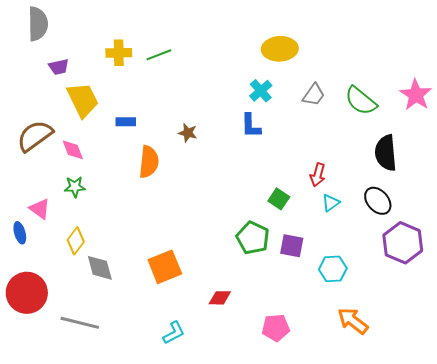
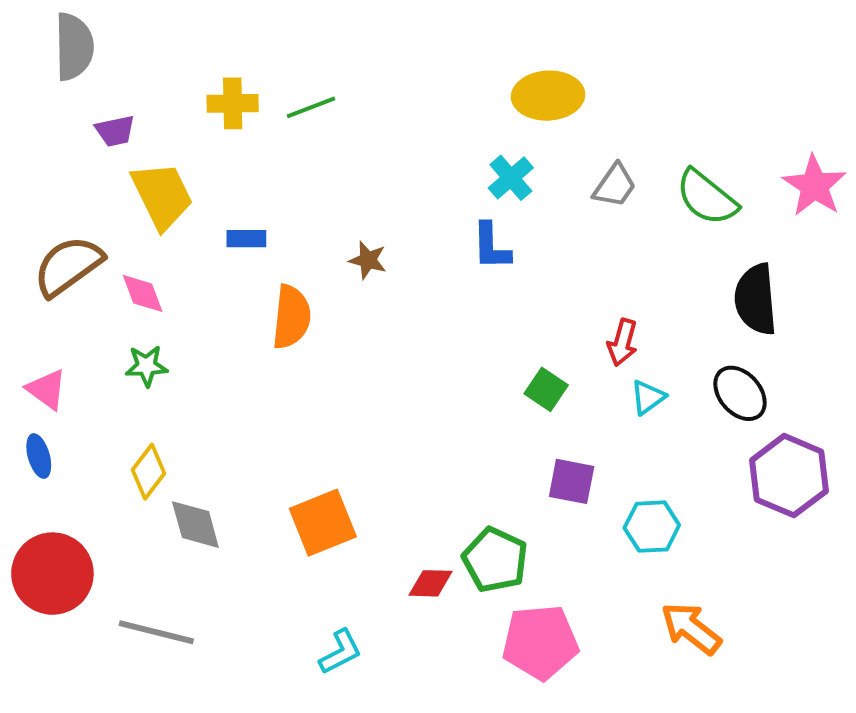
pink triangle: (40, 209) -> (47, 389), moved
green pentagon: (253, 238) -> (495, 560), moved
pink pentagon: (276, 328) -> (540, 642), size x1.4

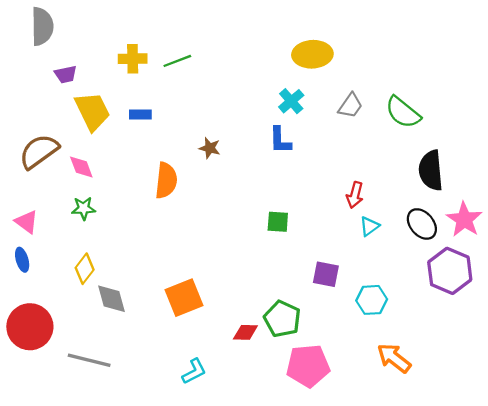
pink star: (814, 186) -> (464, 220), moved
blue rectangle: (246, 239) -> (140, 115), moved
green square: (546, 389) -> (278, 222), moved, turned -30

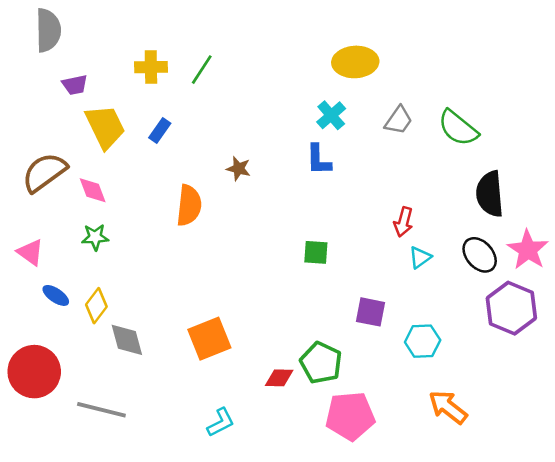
green line: (177, 61) -> (202, 70), turned -36
blue rectangle: (140, 115) -> (160, 130), turned -55
blue ellipse: (22, 260) -> (56, 295), moved, turned -40

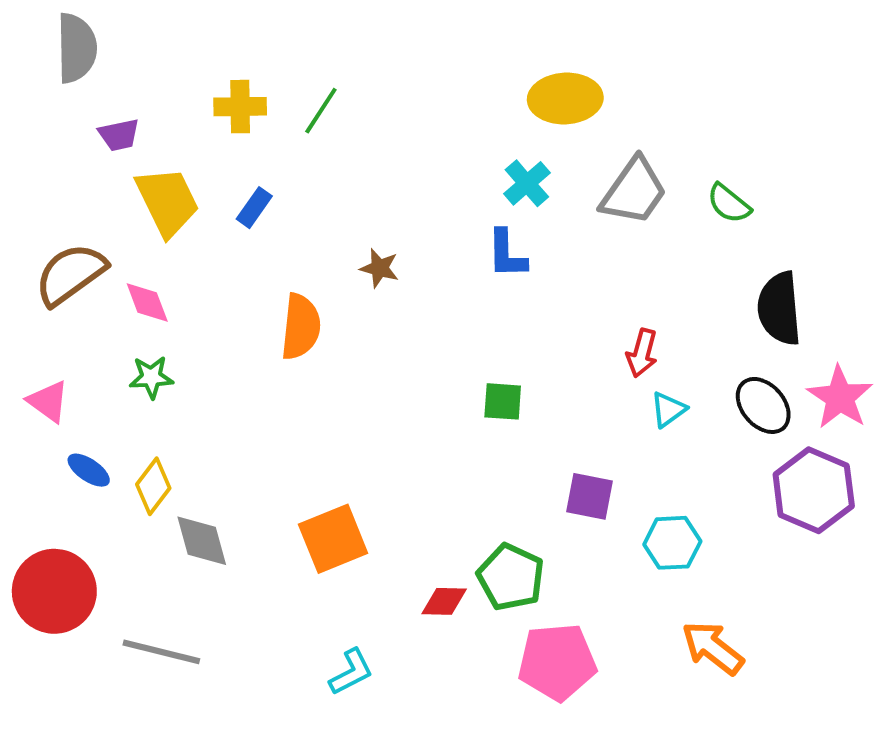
gray trapezoid: (398, 120) -> (634, 191), size x1.5
green semicircle: (458, 128) -> (729, 204), size x0.7

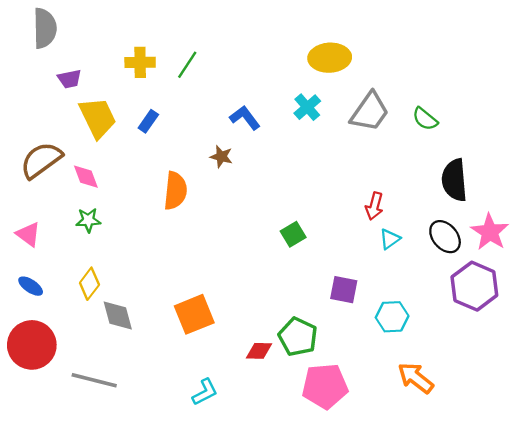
blue L-shape: (507, 254) -> (245, 118), moved, turned 144
green square: (503, 401) -> (293, 234), turned -35
blue ellipse: (89, 470) -> (31, 286), moved

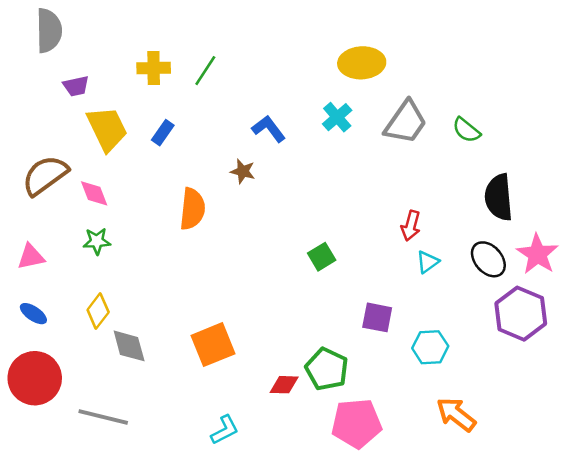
pink triangle: (28, 234) -> (31, 257), turned -48

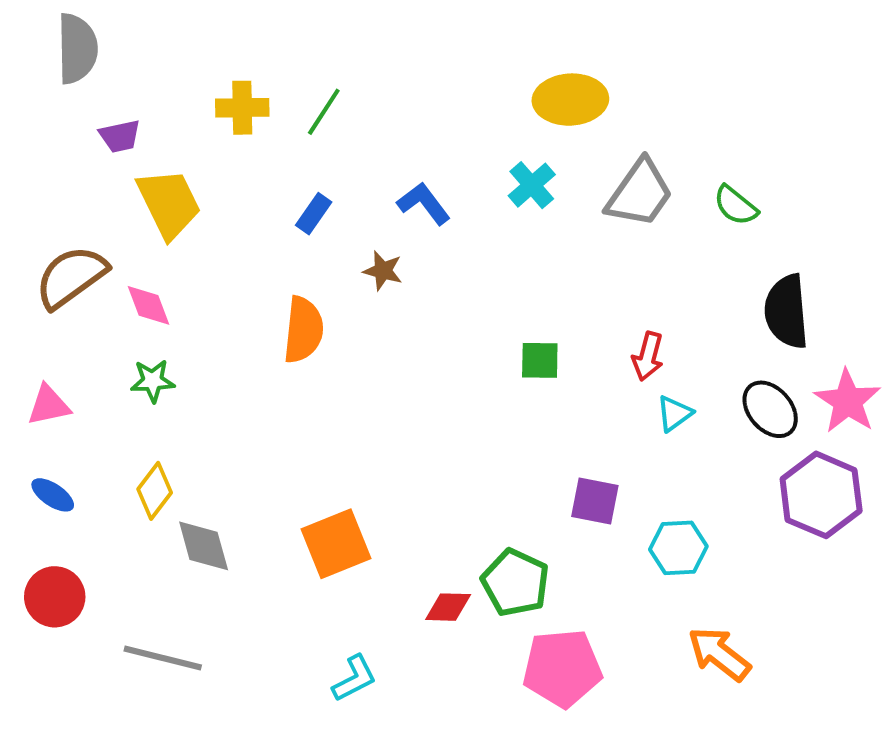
blue rectangle: (163, 133) -> (314, 214), moved
green square: (322, 257) -> (540, 360), moved, turned 32
red circle: (35, 378) -> (55, 597), size x0.7

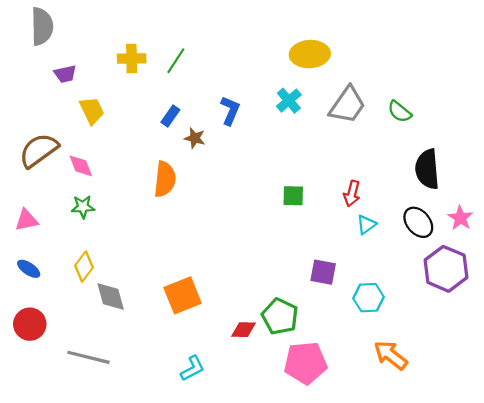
yellow trapezoid: (169, 203) -> (92, 111), size x0.7
blue L-shape: (424, 203) -> (230, 111), turned 60
brown star: (383, 271) -> (195, 138), moved
pink star: (848, 401) -> (460, 218), size x0.7

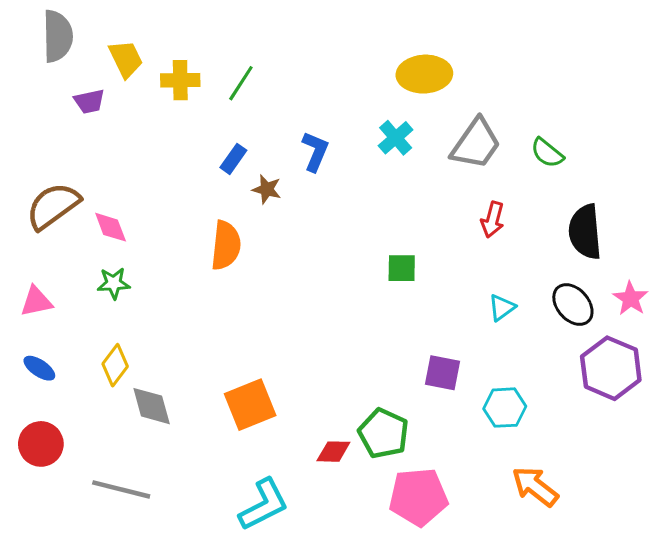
yellow trapezoid: (92, 111) -> (126, 59), moved
red arrow: (352, 194) -> (493, 220), moved
cyan L-shape: (192, 368) -> (264, 505), size x1.5

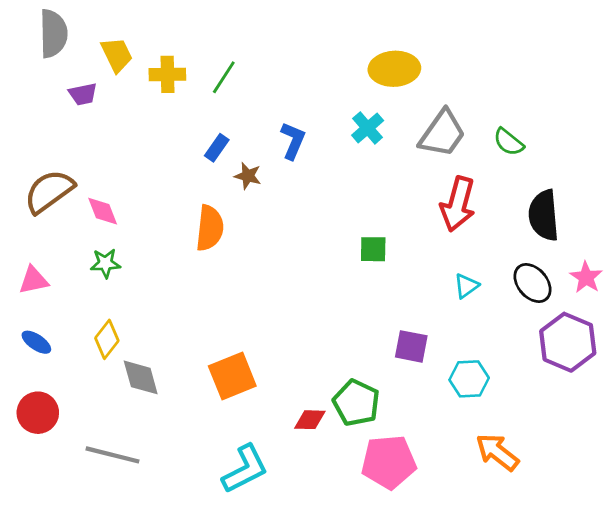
red arrow: (493, 220) -> (458, 204), size x1.6

